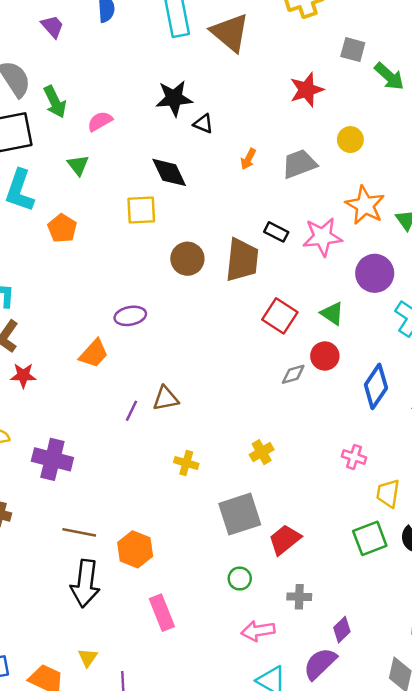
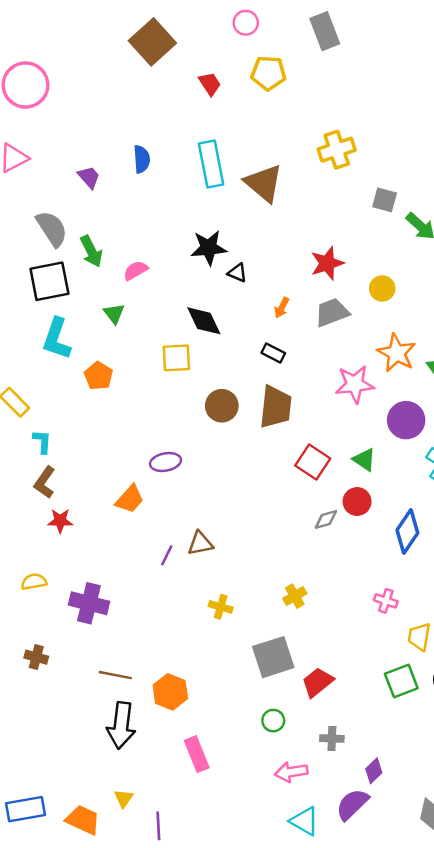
red star: (307, 90) -> (327, 263), moved
black rectangle: (276, 232) -> (273, 353), moved

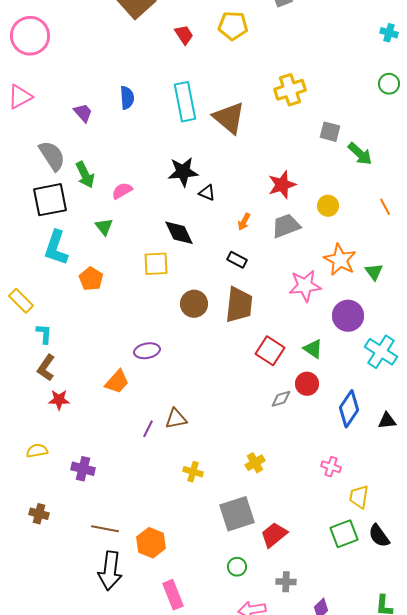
purple cross: (89, 603) -> (83, 469), size x0.7

